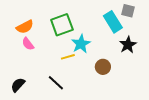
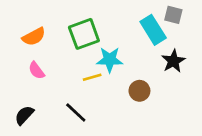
pink semicircle: (28, 44) -> (36, 70), moved
cyan star: (81, 44) -> (110, 60), turned 30

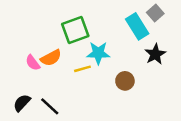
gray square: (173, 15) -> (155, 13), turned 35
orange semicircle: (34, 37) -> (51, 58), moved
black line: (76, 112) -> (50, 106), moved

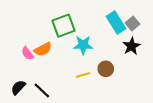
gray square: (155, 13) -> (133, 24), moved
yellow line: (82, 69) -> (83, 75), moved

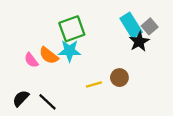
cyan star: (83, 45) -> (70, 51), moved
black star: (131, 46) -> (139, 42), moved
orange semicircle: (43, 49) -> (49, 55), turned 66

